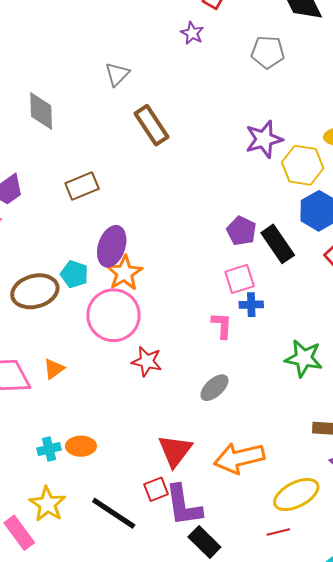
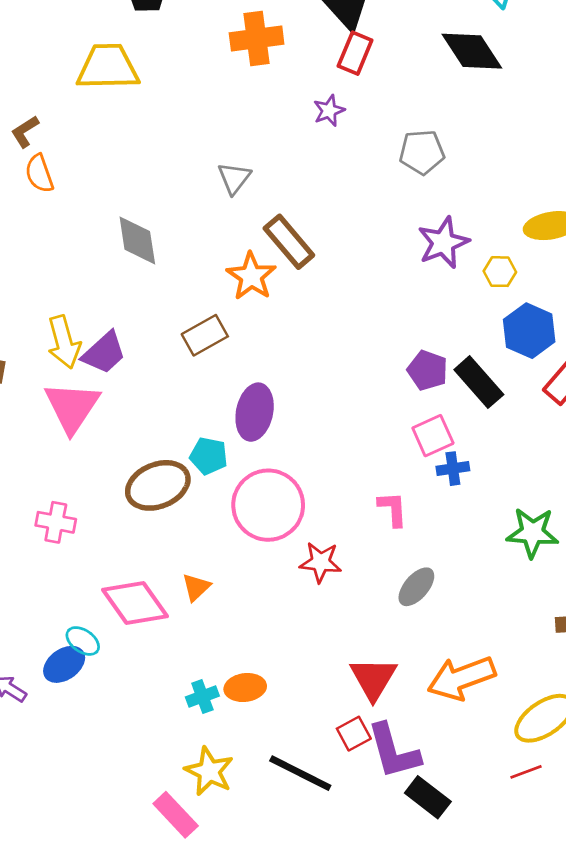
purple star: (192, 33) -> (329, 111), turned 30
gray pentagon: (268, 52) -> (422, 152), moved
yellow hexagon: (303, 165) -> (500, 272), size x0.6
orange star: (124, 273) -> (251, 276), moved
pink L-shape: (222, 325) -> (393, 509), moved

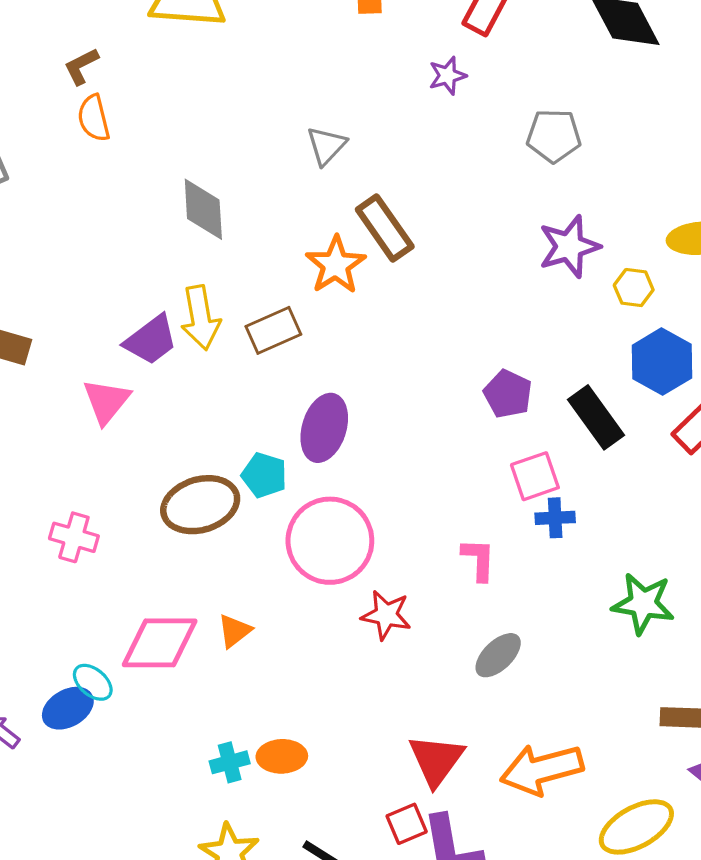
yellow arrow: (64, 342) -> (201, 318), moved
purple pentagon: (428, 370) -> (508, 394), moved
pink triangle: (72, 407) -> (106, 401), size x0.7
pink diamond: (135, 603) -> (160, 643), turned -60

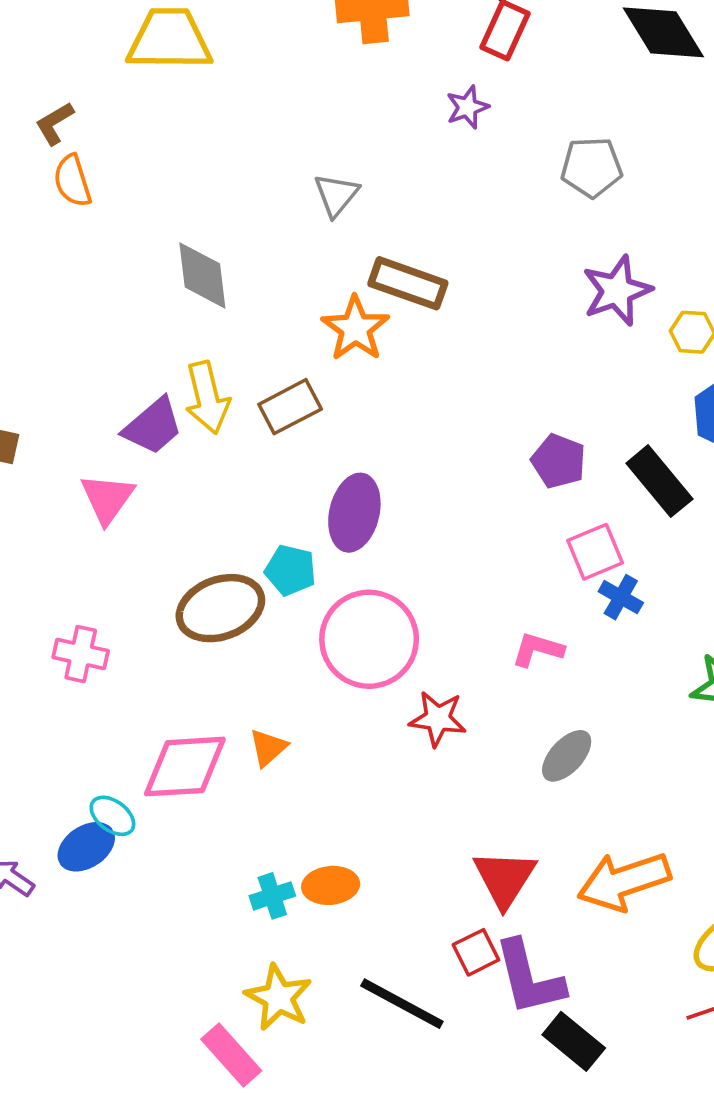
brown rectangle: (385, 228) -> (408, 283), turned -32
blue cross: (555, 518) -> (621, 597), turned 36
pink L-shape: (478, 559) -> (538, 649), turned -72

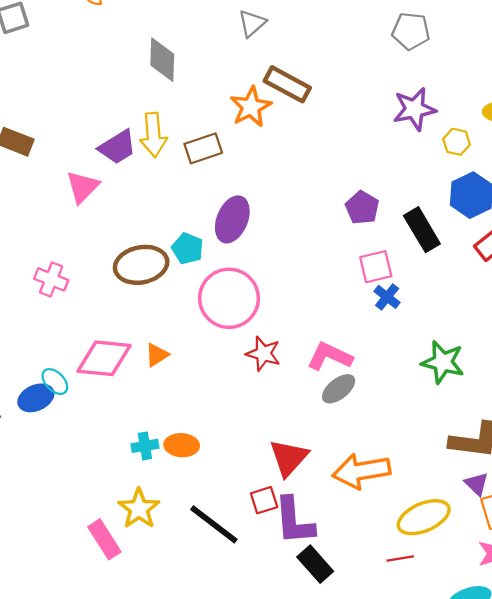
pink L-shape: (538, 649) -> (330, 356), moved, size x1.4

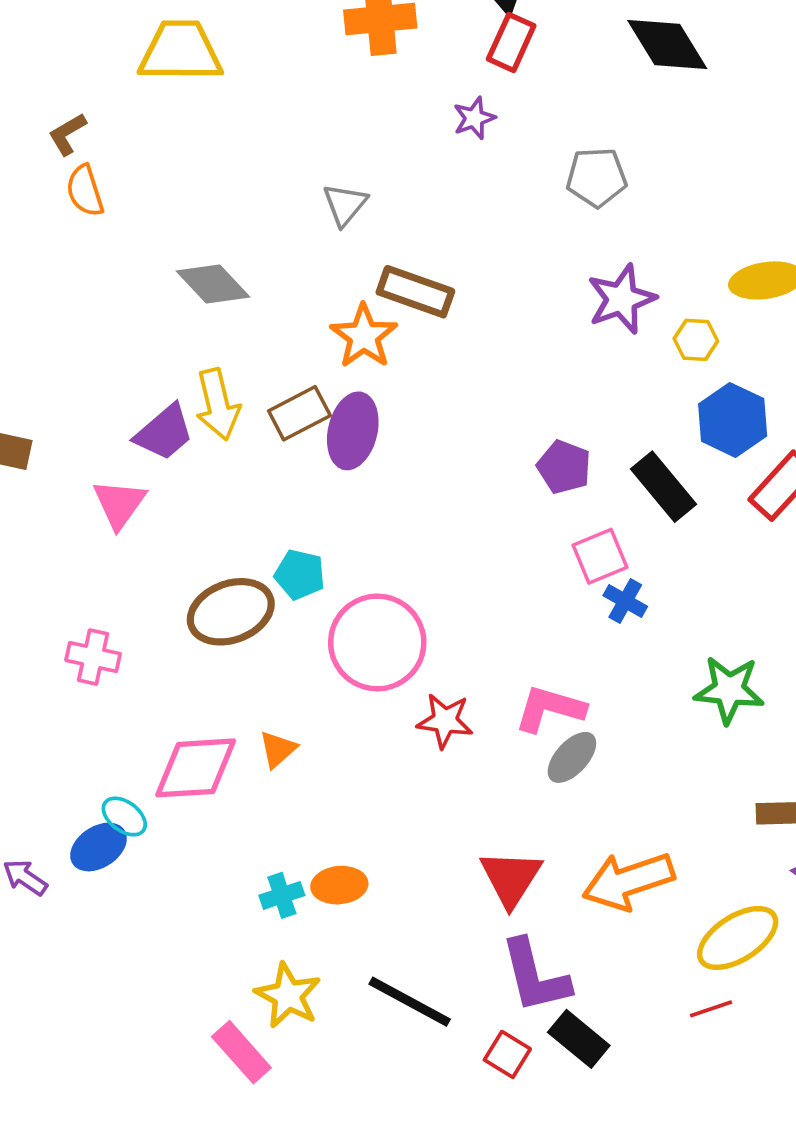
gray diamond: (162, 60) -> (213, 284), turned -36
purple ellipse: (232, 219) -> (353, 431), moved
red square: (264, 500) -> (507, 1054), moved, turned -32

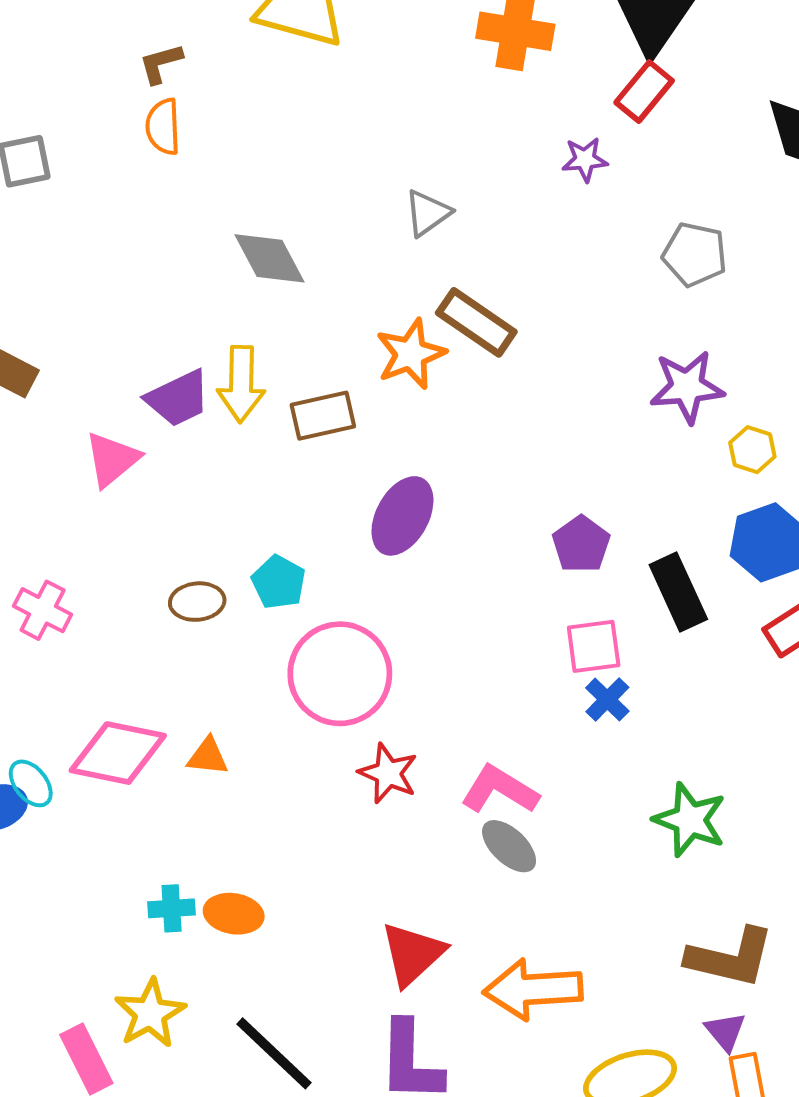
purple ellipse: (353, 431) -> (402, 516), moved
brown ellipse: (231, 612) -> (197, 602), size x0.6
orange triangle: (278, 749) -> (208, 756), turned 33
gray ellipse: (572, 757) -> (509, 846), turned 76

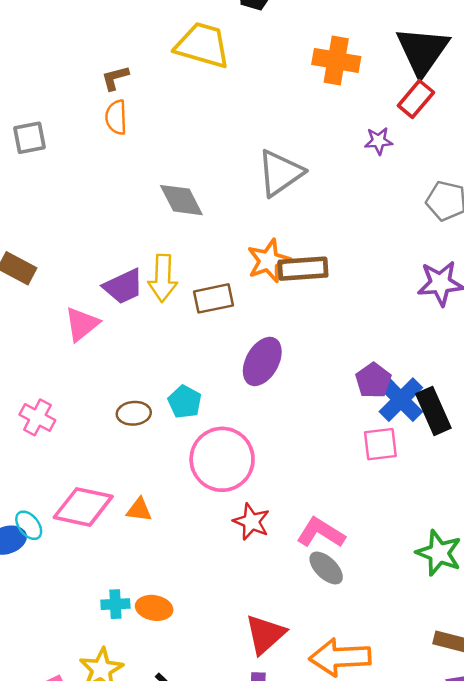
gray triangle: (428, 213) -> (280, 173), size x1.6
brown rectangle: (476, 322) -> (303, 269), moved, turned -39
blue cross: (607, 700) -> (401, 400), moved, size x1.6

